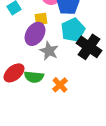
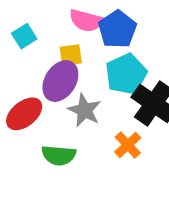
red ellipse: (14, 73) -> (24, 114), moved
orange cross: (60, 85) -> (128, 145), moved

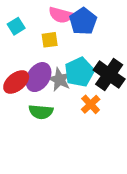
cyan pentagon: (126, 74) -> (79, 72), moved
purple ellipse: (60, 81) -> (38, 77), moved

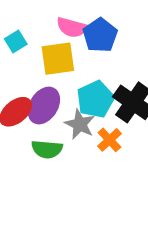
yellow square: (50, 40) -> (58, 59), size x1.6
gray star: (60, 80) -> (80, 124), moved

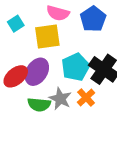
blue pentagon: (100, 35) -> (93, 19), moved
gray star: (80, 124) -> (60, 99), moved

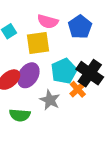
orange cross: (86, 97) -> (78, 89), moved
green semicircle: (39, 105) -> (20, 115), moved

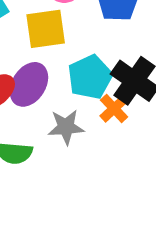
gray star: (50, 100) -> (66, 127), turned -30

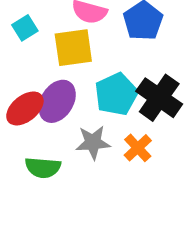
orange cross: (114, 108) -> (138, 148), moved

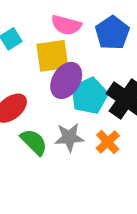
purple ellipse: (57, 101) -> (66, 80), moved
green semicircle: (43, 168) -> (34, 142), moved, turned -140

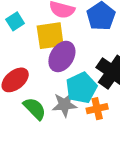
cyan pentagon: (89, 96) -> (81, 88), moved
orange cross: (108, 142) -> (97, 109), turned 30

